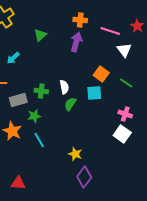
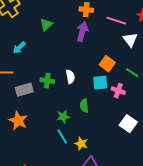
green semicircle: (70, 104) -> (84, 106), moved, turned -40
pink cross: (125, 114) -> (118, 91), moved
green star: (34, 116) -> (63, 117), moved
cyan line: (39, 140) -> (62, 137), moved

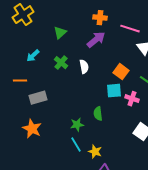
purple arrow: (82, 32) -> (96, 40), turned 36
white semicircle: (70, 77) -> (84, 67), moved
green cross: (47, 81) -> (61, 63), moved, turned 32

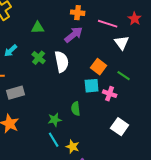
green triangle: (60, 33) -> (38, 28), turned 40
white semicircle: (84, 67) -> (62, 62), size x1.5

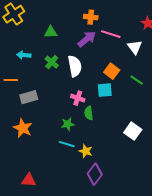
pink line: (108, 24) -> (111, 34), moved
cyan arrow: (11, 51) -> (24, 55), turned 48
pink cross: (110, 94) -> (78, 98), moved
cyan line: (54, 140) -> (67, 144), turned -42

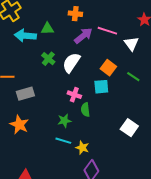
orange cross: (91, 17) -> (75, 14), moved
cyan arrow: (24, 55) -> (25, 36), moved, size x1.5
white semicircle: (75, 66) -> (71, 63), turned -135

